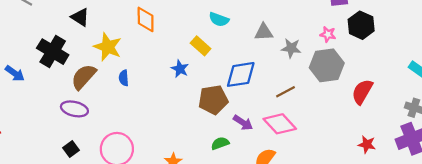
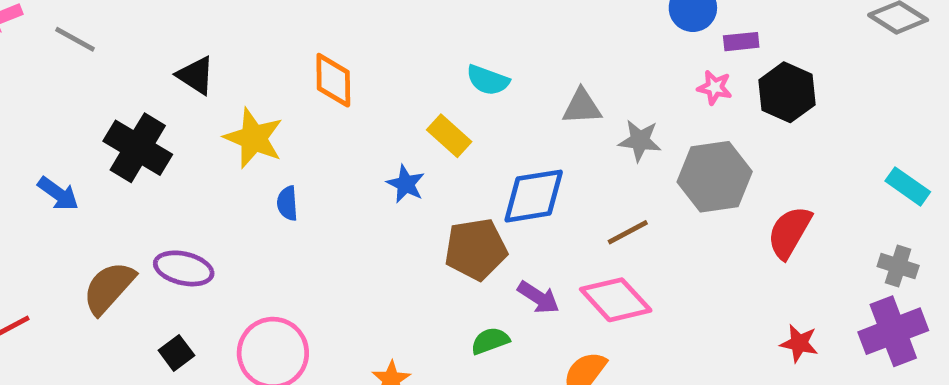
pink star: (328, 34) -> (715, 87), moved
brown semicircle: (84, 77) -> (109, 288), moved

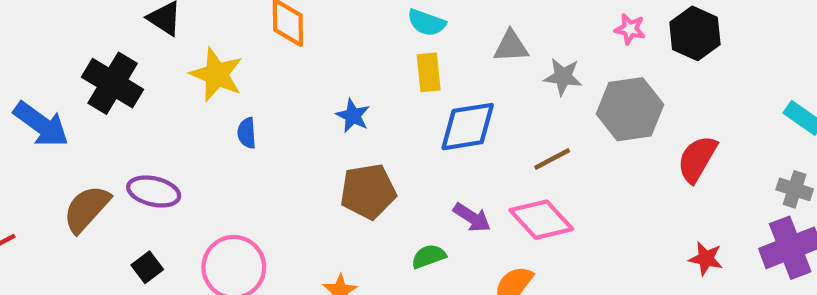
yellow rectangle: (449, 136) -> (429, 72), moved, turned 42
blue arrow: (58, 194) -> (41, 124), size x1.5
brown pentagon: (476, 249) -> (368, 191), moved

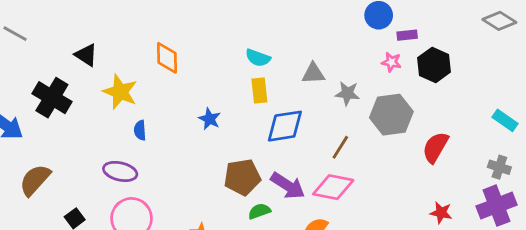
brown line: (552, 159) -> (340, 147), turned -30
purple ellipse: (154, 191) -> (120, 171), moved
brown pentagon: (368, 191) -> (242, 177), moved
purple arrow: (472, 217) -> (288, 186), size x1.4
pink diamond: (541, 220) -> (333, 187), turned -36

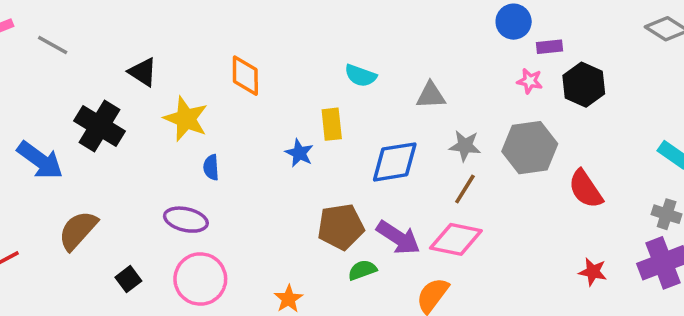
yellow rectangle: (259, 90) -> (332, 124), moved
gray star: (347, 93) -> (465, 146), moved
red semicircle: (435, 147) -> (586, 189), turned -64

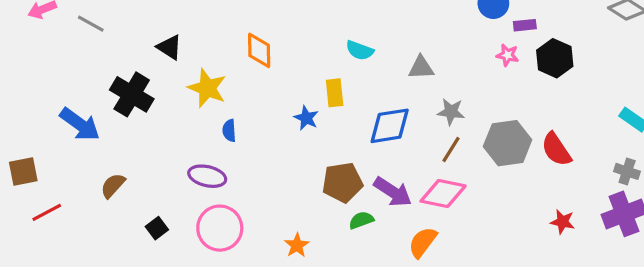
gray hexagon: (530, 148) -> (508, 143), moved
brown semicircle: (78, 230) -> (113, 186), size x0.7

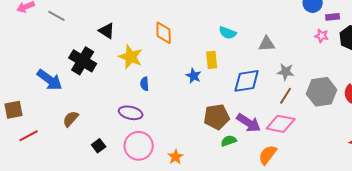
orange star: (297, 245) -> (176, 157), moved

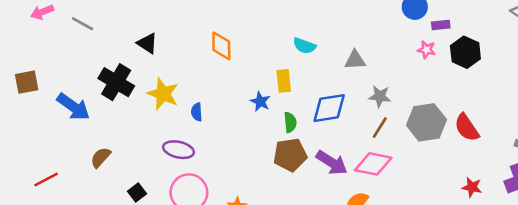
yellow star: (131, 57) -> (163, 94), moved
brown square: (14, 110) -> (27, 82), moved
green semicircle: (229, 141) -> (290, 122), moved, turned 105

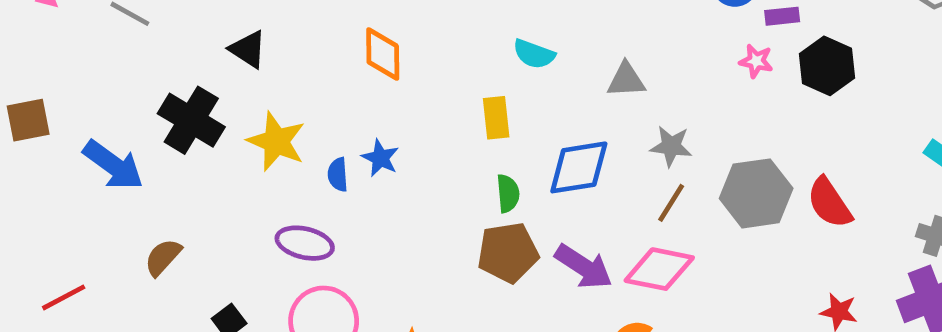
blue star: (260, 102) -> (380, 158), moved

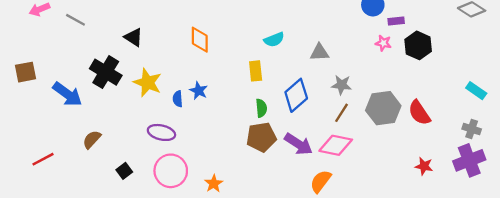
cyan semicircle: (534, 54) -> (274, 40), turned -42
blue diamond: (579, 167) -> (296, 95), turned -32

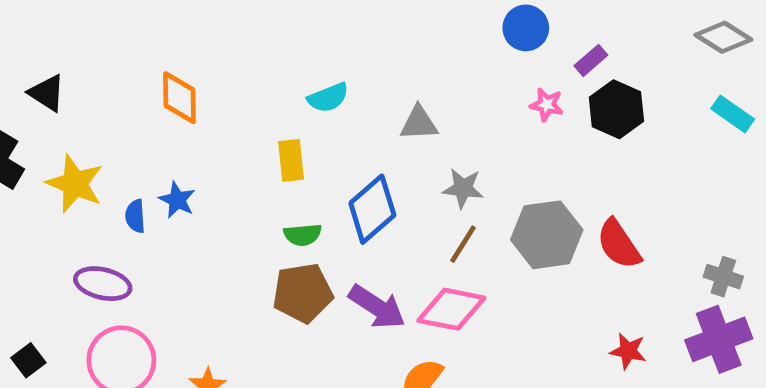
purple rectangle: (396, 21) -> (591, 60), moved, turned -35
cyan rectangle: (476, 91) -> (733, 114), moved
green semicircle: (261, 108) -> (303, 235), turned 90

